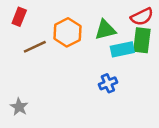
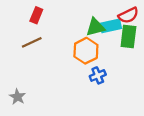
red rectangle: (19, 17) -> (36, 15), moved
orange hexagon: (67, 32) -> (86, 51), moved
cyan rectangle: (122, 49) -> (111, 26), moved

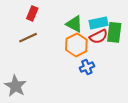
red semicircle: (128, 15) -> (98, 37), moved
green triangle: (95, 27) -> (74, 24), moved, turned 42
gray star: (17, 97) -> (15, 86), size x1.5

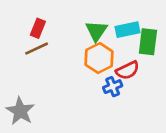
red rectangle: (32, 13) -> (38, 28), moved
green triangle: (74, 24) -> (96, 31), turned 36
red semicircle: (98, 37) -> (128, 70), moved

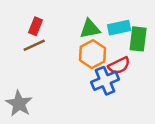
green triangle: (96, 31) -> (90, 29), turned 45
blue cross: (113, 87) -> (105, 81), size x1.5

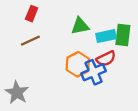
red rectangle: (35, 26) -> (32, 14), moved
cyan rectangle: (119, 28) -> (106, 36), moved
orange hexagon: (92, 54) -> (78, 64), moved

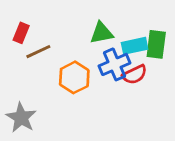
red rectangle: (32, 14) -> (21, 33), moved
orange hexagon: (78, 64) -> (74, 77), moved
blue cross: (94, 72) -> (115, 64), moved

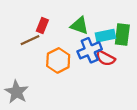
red rectangle: (21, 33) -> (42, 26), moved
green triangle: (102, 33) -> (80, 26), turned 30
red semicircle: (135, 75) -> (105, 58), turned 54

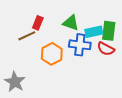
blue cross: (90, 50) -> (80, 45), turned 30
red semicircle: (105, 58) -> (106, 49), moved

